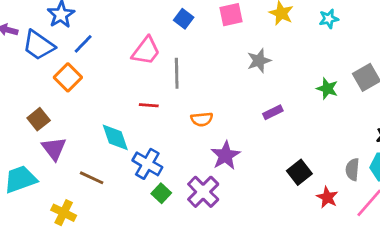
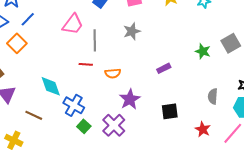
gray star: (259, 61) -> (132, 31), moved
red line: (149, 105) -> (86, 64), moved
gray semicircle: (352, 169) -> (213, 96), moved
black square: (299, 172) -> (170, 111), moved, turned 30

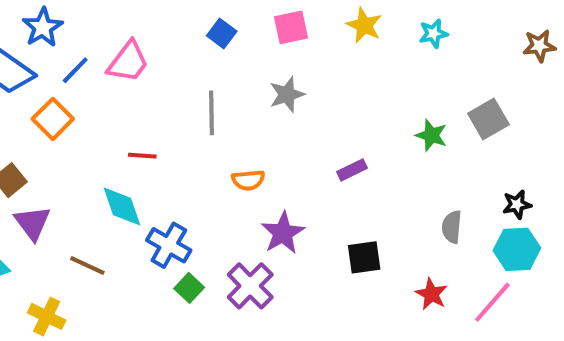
pink trapezoid: (73, 24) -> (128, 62), moved
red line: (86, 64) -> (142, 156), moved

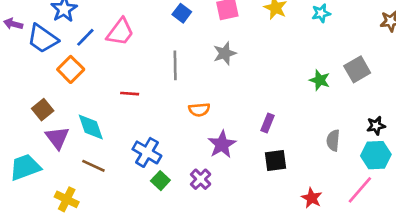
purple rectangle: (352, 170) -> (267, 123), moved, turned -42
cyan diamond: (122, 207) -> (91, 127), moved
purple cross: (250, 286) -> (201, 179), size x0.7
red star: (431, 294) -> (312, 198), moved

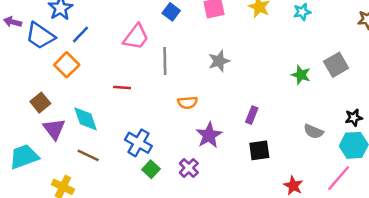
pink trapezoid: (120, 32) -> (136, 37), moved
gray star: (225, 53) -> (219, 61), moved
gray semicircle: (333, 140) -> (313, 131), turned -72

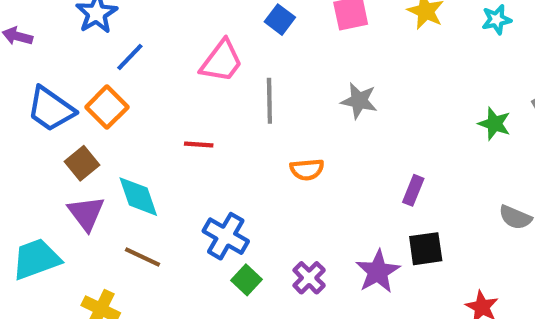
blue trapezoid: (40, 36) -> (51, 109), moved
gray star: (219, 61) -> (359, 101), turned 30
brown square: (40, 103) -> (82, 163), moved
purple star: (209, 135) -> (378, 272), moved

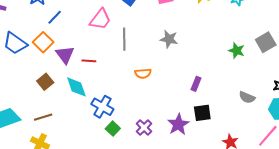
brown square: (82, 163) -> (45, 82), moved
cyan diamond: (138, 197) -> (76, 87), moved
purple triangle: (86, 213) -> (65, 55), moved
brown line: (142, 257) -> (43, 117), moved, turned -42

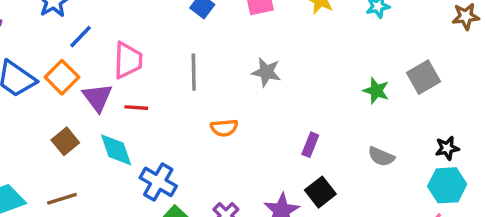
pink trapezoid: (100, 19) -> (128, 60), moved, turned -35
gray semicircle: (247, 97) -> (381, 157), moved
black square: (202, 113) -> (320, 192), turned -30

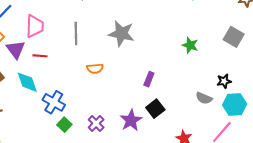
gray star: (266, 72) -> (121, 34), size x1.4
gray square: (423, 77) -> (234, 37), moved, turned -30
black star: (447, 148) -> (224, 81), moved
gray semicircle: (381, 157) -> (204, 98), moved

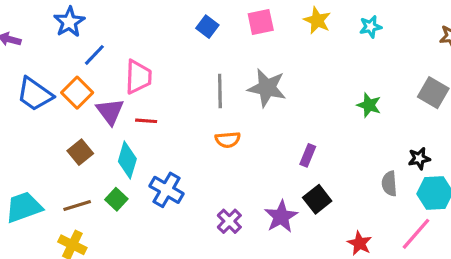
gray line: (76, 34) -> (220, 91), moved
cyan diamond: (27, 82) -> (127, 160), turned 35
gray semicircle: (204, 98) -> (389, 184), turned 63
green square: (64, 125) -> (116, 199), moved

